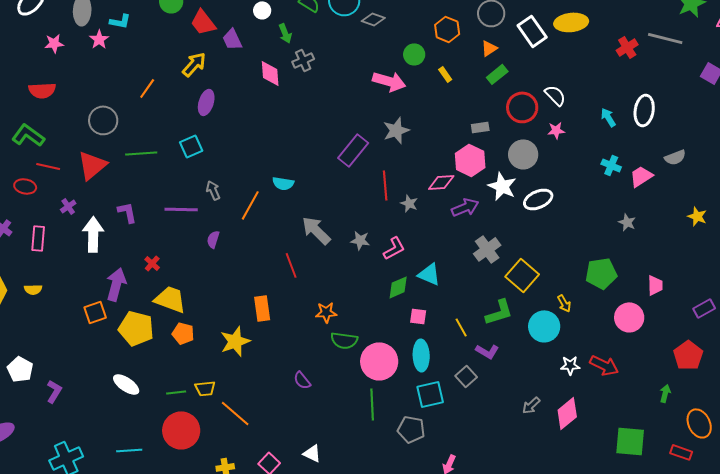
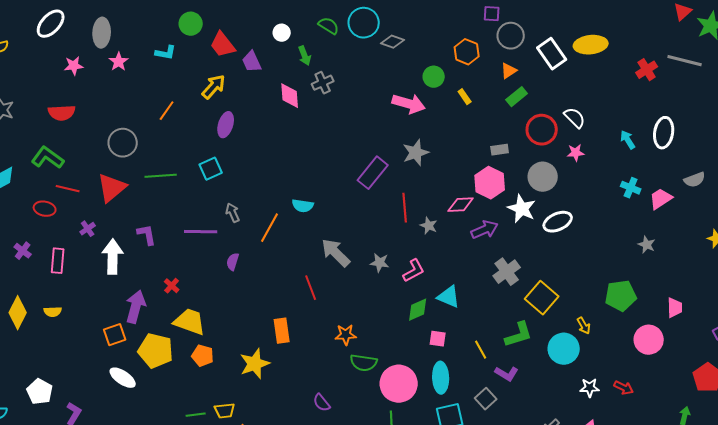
cyan L-shape: (120, 21) -> (166, 53), moved
red arrow: (604, 365) -> (624, 388), size x0.7
white ellipse: (126, 384) -> (123, 378), moved

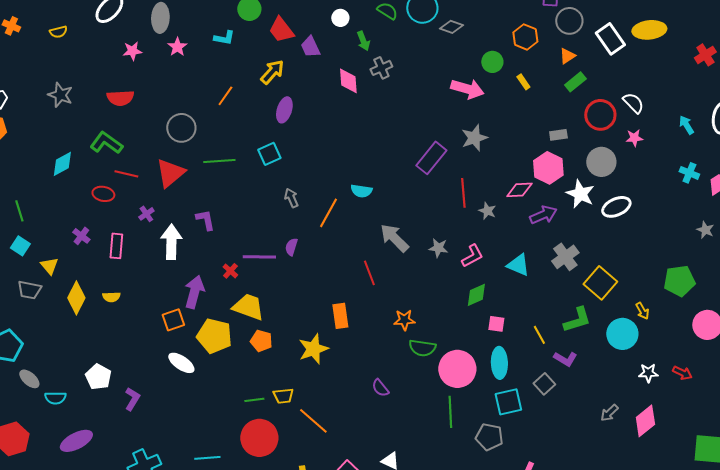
purple line: (201, 232) -> (259, 257), moved
cyan triangle: (449, 297) -> (518, 265), moved

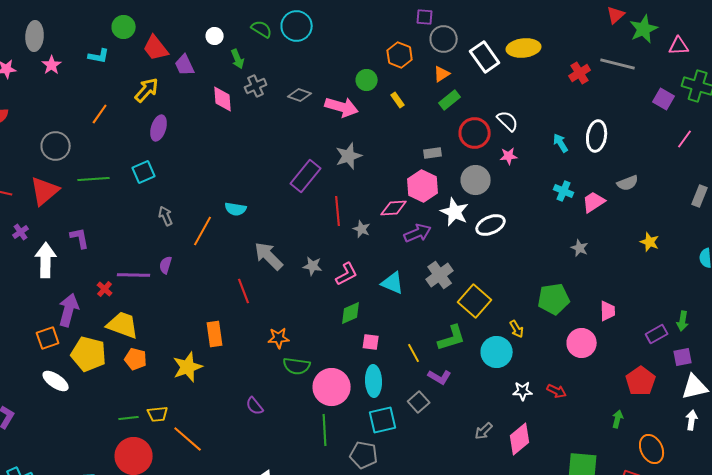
gray diamond: (451, 27) -> (300, 95), moved

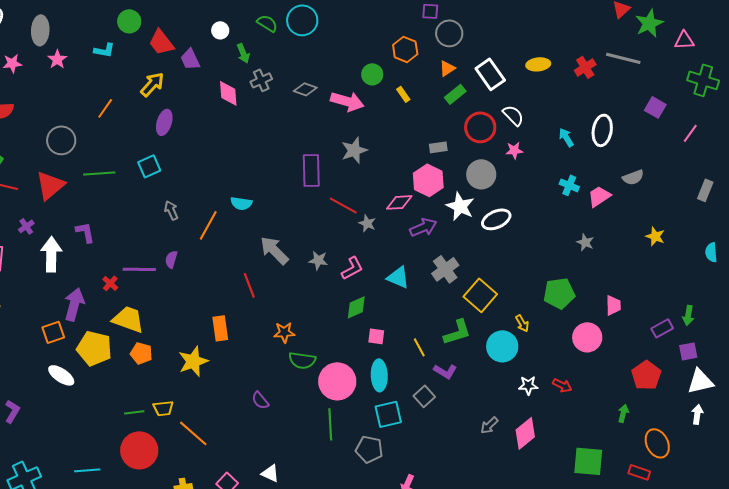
yellow ellipse: (524, 48) -> (538, 64), moved, size x0.7
white rectangle: (485, 57) -> (490, 74), moved
purple square: (664, 99) -> (655, 107), moved
purple rectangle: (306, 176) -> (311, 170), turned -40
red line: (338, 211) -> (343, 205), turned -56

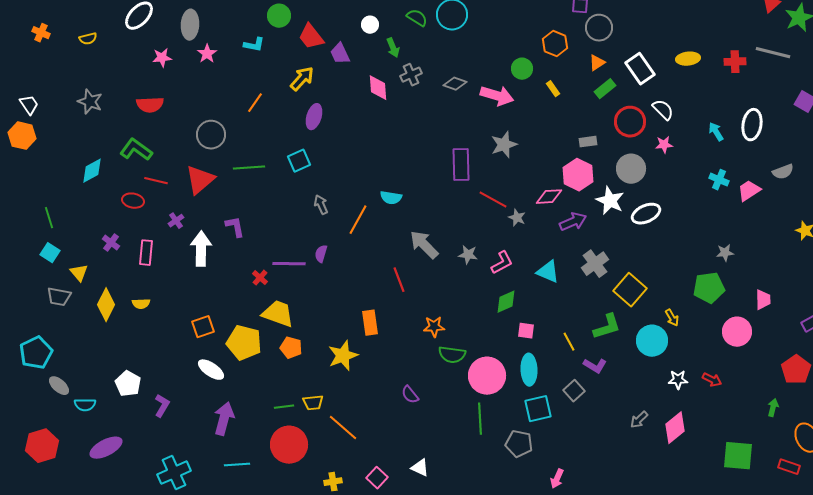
red cross: (585, 67) -> (735, 62), turned 30
gray star: (585, 242) -> (725, 253), moved, turned -30
purple arrow: (74, 304) -> (224, 419), moved

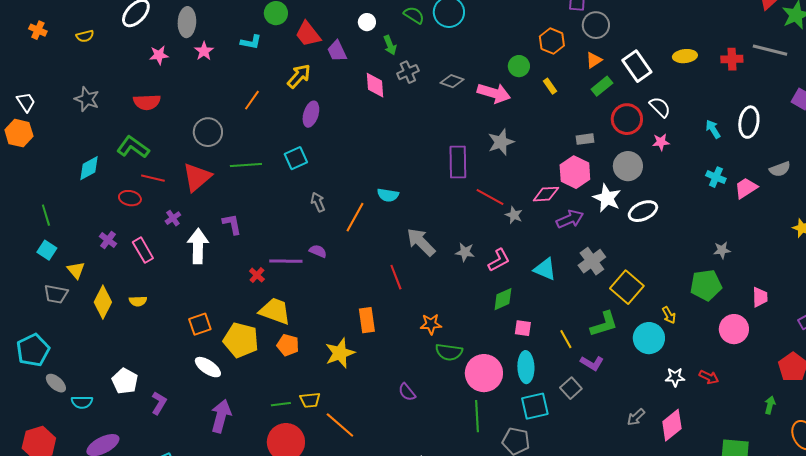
pink rectangle: (146, 253) -> (143, 250), turned -35
purple semicircle: (321, 254) -> (318, 251), turned 96

